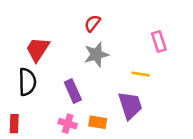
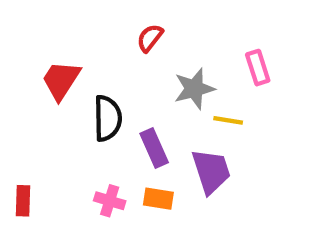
gray star: (96, 55) -> (194, 89), moved
black semicircle: (27, 82) -> (108, 118), moved
purple rectangle: (73, 91) -> (154, 148), moved

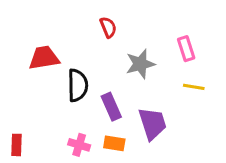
red semicircle: (150, 38) -> (108, 27), turned 120
red trapezoid: (61, 80) -> (44, 58), turned 48
yellow line: (228, 120) -> (194, 87), moved

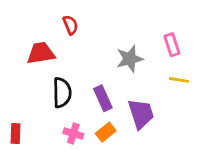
red semicircle: (108, 27) -> (70, 25), moved
black semicircle: (78, 85) -> (62, 93), moved
orange rectangle: (114, 143) -> (106, 132), turned -48

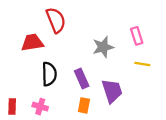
red semicircle: (70, 25) -> (56, 20), size x1.6
orange rectangle: (106, 132) -> (84, 105), turned -40
pink cross: (73, 133) -> (40, 107), moved

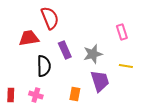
gray star: (103, 47) -> (93, 54), moved
yellow line: (142, 64) -> (126, 66), moved
purple rectangle: (82, 79) -> (65, 50), moved

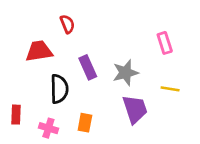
red semicircle: (50, 18) -> (67, 24), size x0.6
orange rectangle: (75, 94) -> (85, 123), moved
red rectangle: (11, 95) -> (16, 115), moved

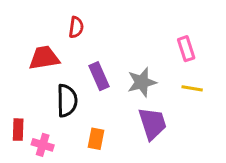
red semicircle: (67, 24) -> (76, 27), turned 30
yellow line: (170, 89) -> (192, 88), moved
pink cross: (48, 128) -> (43, 145), moved

